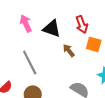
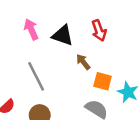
orange square: (94, 44) -> (103, 81), moved

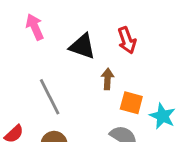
pink arrow: (31, 29) -> (35, 27), moved
brown arrow: (83, 62) -> (108, 79), turned 42

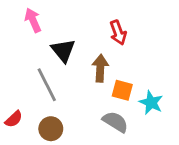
black triangle: (82, 46) -> (63, 50), moved, turned 32
brown arrow: (108, 79) -> (100, 68), size x1.4

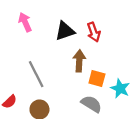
black triangle: (63, 50) -> (65, 31), moved, turned 50

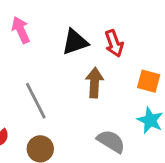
orange square: (97, 79) -> (149, 81), moved

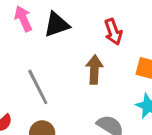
black triangle: (75, 42) -> (57, 25), moved

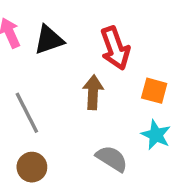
red arrow: (113, 32) -> (115, 48), size x1.4

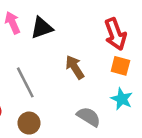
red arrow: (115, 48) -> (115, 34), moved
brown arrow: (93, 92) -> (75, 67), turned -35

